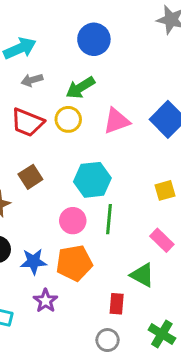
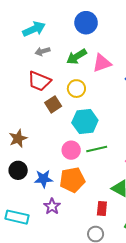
yellow circle: (68, 119) -> (76, 89), moved
pink triangle: (117, 121) -> (102, 63), moved
brown square: (30, 177) -> (53, 104), moved
green line: (109, 219) -> (97, 149), turned 72

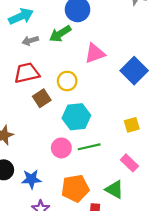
green arrow: (76, 57) -> (60, 34), moved
red trapezoid: (39, 81) -> (27, 73), turned 145
orange pentagon: (72, 180) -> (75, 188), moved

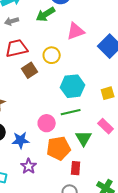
gray arrow: (30, 41) -> (12, 21), moved
cyan hexagon: (76, 117) -> (73, 86), moved
pink circle: (61, 148) -> (47, 123), moved
green triangle: (114, 189) -> (84, 138), moved, turned 30

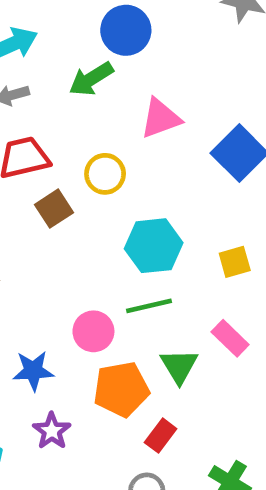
red rectangle: (76, 168) -> (161, 436), turned 32

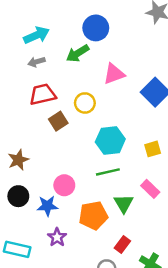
pink circle: (93, 331) -> (64, 185), moved
red rectangle: (161, 436) -> (122, 245), moved

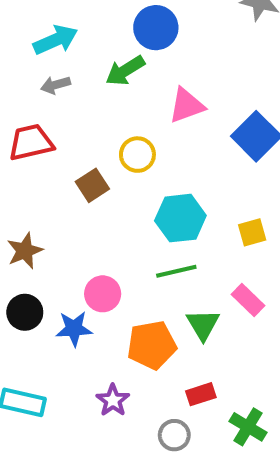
red trapezoid: (43, 95) -> (31, 142), moved
purple star: (57, 237) -> (113, 400), moved
red rectangle: (122, 245) -> (201, 394), turned 35

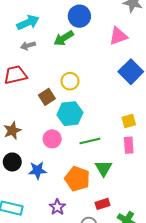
pink triangle: (187, 105) -> (118, 36), moved
cyan hexagon: (180, 218) -> (70, 114), moved
pink circle: (103, 294) -> (52, 139), moved
pink rectangle: (248, 300) -> (129, 145), moved, turned 42
orange pentagon: (152, 345) -> (77, 179), turned 30

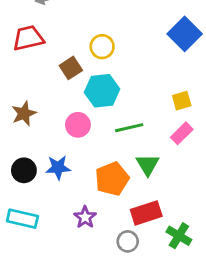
pink rectangle: (129, 145) -> (182, 133), turned 49
black circle: (12, 162) -> (24, 170), moved
orange pentagon: (77, 179) -> (112, 179), turned 30
red rectangle: (102, 204) -> (146, 213), size x1.5

